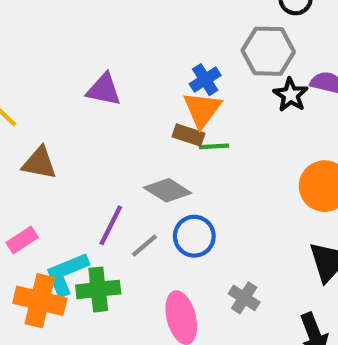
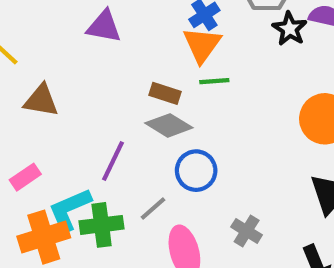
brown rectangle: (188, 135) -> (165, 93), moved
gray line: (145, 246) -> (153, 208), moved
orange cross: (40, 301) -> (44, 237), turned -30

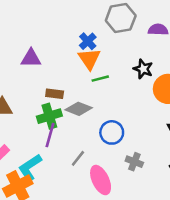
black star: (290, 29) -> (143, 69), moved
brown rectangle: (165, 93) -> (55, 94), moved
blue circle: (196, 171) -> (112, 132), moved
green cross: (102, 225) -> (49, 116), moved

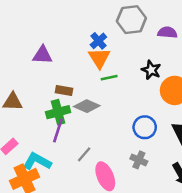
blue circle: (112, 132) -> (145, 127), moved
cyan L-shape: (30, 168) -> (37, 161), turned 60

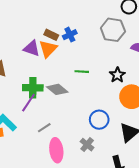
blue cross: (98, 41) -> (70, 35), moved
purple triangle: (42, 55) -> (32, 48), moved
orange triangle: (99, 58) -> (48, 49), moved
brown rectangle: (64, 91) -> (51, 35), moved

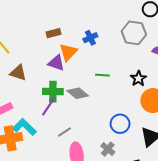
brown rectangle: (51, 35) -> (53, 33), moved, turned -40
purple triangle: (32, 48) -> (56, 63), moved

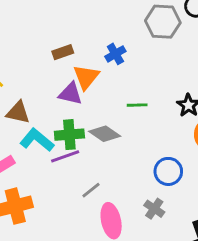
gray hexagon: (134, 33) -> (163, 22), moved
purple line: (48, 107) -> (65, 156), turned 42
cyan L-shape: (24, 127) -> (37, 140), moved

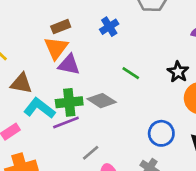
orange triangle: (86, 77) -> (56, 48), moved
green line: (137, 105) -> (131, 73), turned 36

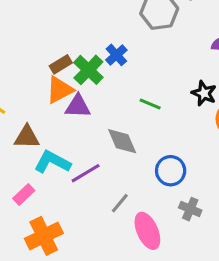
orange triangle: (56, 48) -> (60, 90), turned 35
gray diamond: (102, 101) -> (122, 141), turned 44
green cross: (69, 102) -> (88, 70), moved, turned -30
blue circle: (161, 133) -> (171, 171), moved

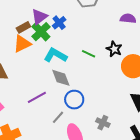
green line: (150, 104) -> (89, 54), moved
purple triangle: (78, 106) -> (39, 17), moved, turned -42
cyan L-shape: (52, 162) -> (55, 55), moved
blue circle: (171, 171) -> (74, 100), moved

